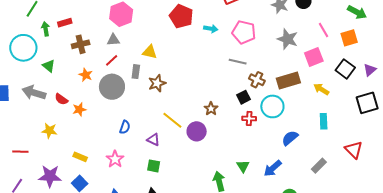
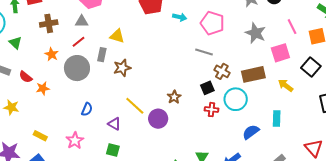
cyan rectangle: (324, 121) -> (277, 118), moved

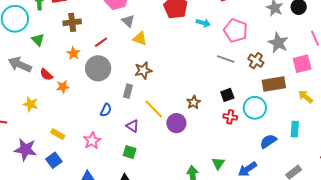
gray triangle: (82, 21) -> (128, 21), moved, turned 40
gray rectangle: (102, 55) -> (128, 91), moved
brown cross: (222, 71) -> (256, 61), moved

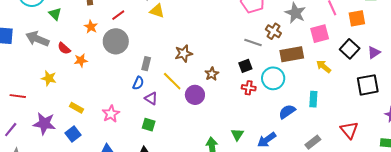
gray line: (226, 59) -> (253, 42), moved
brown star: (143, 70) -> (184, 53), moved
blue semicircle: (106, 110) -> (138, 83), moved

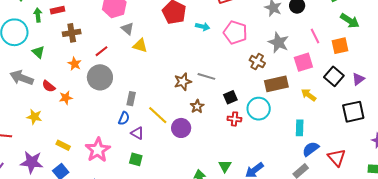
gray line: (253, 42) -> (206, 76), moved
brown star: (184, 53) -> (183, 82), moved
blue semicircle: (287, 112) -> (311, 149), moved
pink star: (111, 114) -> (98, 150), size x1.4

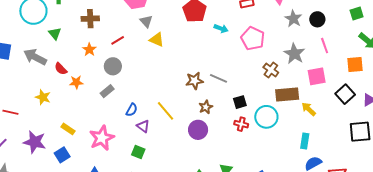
pink line: (315, 36) -> (325, 46), moved
gray circle: (100, 77) -> (113, 66), size x0.7
yellow arrow: (309, 95) -> (309, 109), moved
gray rectangle: (131, 99) -> (107, 91), moved, turned 32
purple circle: (181, 128) -> (198, 130), moved

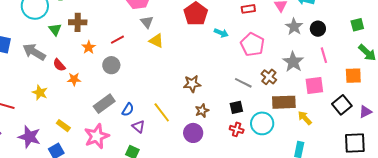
brown cross: (90, 19) -> (78, 22), moved
gray line: (219, 78) -> (243, 83), moved
gray rectangle: (107, 91) -> (104, 104), moved, size x1.5

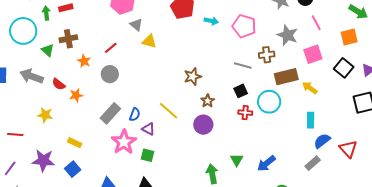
brown cross: (269, 77) -> (267, 55), turned -35
pink star: (97, 136) -> (124, 142), moved

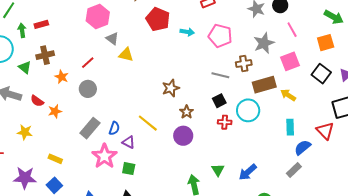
gray star: (287, 35) -> (264, 43), turned 30
red triangle: (348, 149) -> (325, 131), moved

